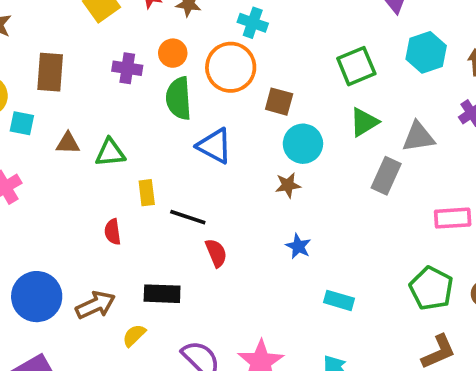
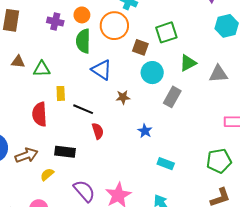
green square: (356, 66) -> (166, 32), moved
gray rectangle: (386, 176) -> (172, 97), moved
brown star: (288, 185) -> (123, 97), moved
red semicircle: (113, 232) -> (40, 114), size x1.6
green pentagon: (431, 288) -> (219, 161), turned 30

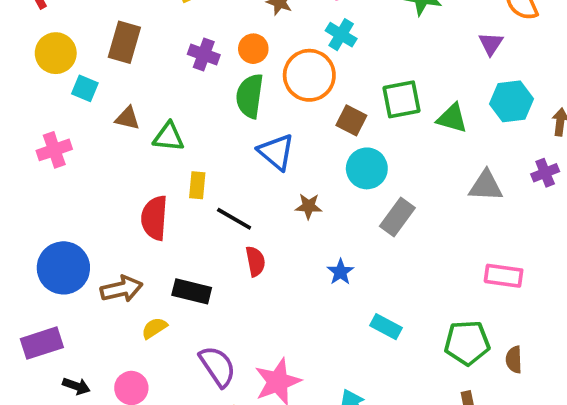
green triangle: (188, 63) -> (452, 118), moved, turned 36
cyan rectangle: (166, 164) -> (386, 327), moved

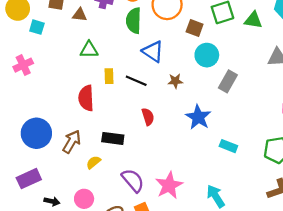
brown triangle: (127, 118) -> (80, 15), moved
black line: (234, 219) -> (136, 81), moved
blue star: (340, 272) -> (198, 117), size x1.6
brown arrow: (122, 289) -> (72, 142), turned -40

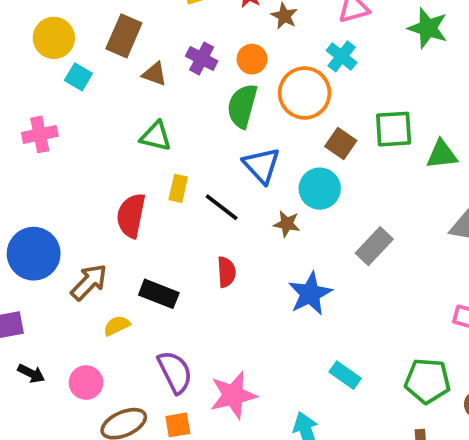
green triangle: (253, 20) -> (442, 154), turned -30
cyan circle: (207, 55) -> (320, 189), moved
cyan rectangle: (228, 146) -> (345, 375), moved

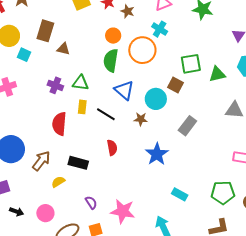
purple cross: (202, 58) -> (55, 85), moved
green triangle: (156, 136) -> (81, 83), moved
brown square: (341, 144) -> (176, 85), moved
purple semicircle: (175, 372) -> (91, 203), size x0.6
pink star: (233, 395) -> (123, 211), turned 30

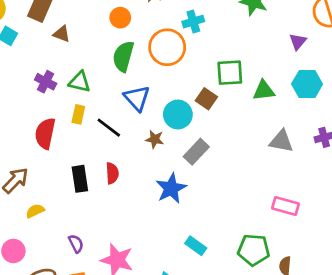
cyan cross: (160, 29) -> (193, 22), turned 35
orange circle: (113, 36) -> (120, 18), moved
gray rectangle: (187, 126) -> (196, 152), moved
black rectangle: (78, 163) -> (80, 179), moved, turned 60

